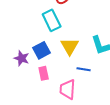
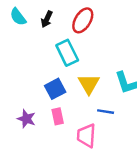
purple star: (22, 58) -> (26, 119), moved

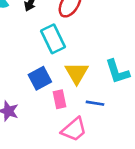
pink rectangle: (58, 116) -> (60, 99), moved
pink trapezoid: (86, 136) -> (74, 129), turned -135

